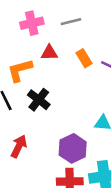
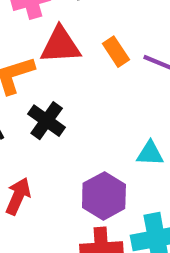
red triangle: (49, 53) -> (60, 45), size x1.5

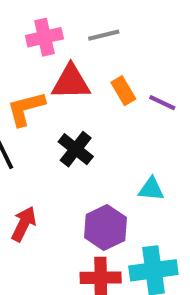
black cross: (47, 121) -> (76, 149), moved

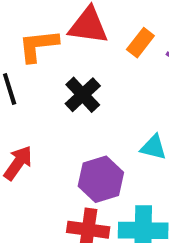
orange rectangle: (123, 91) -> (140, 43), turned 60

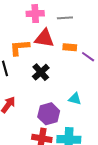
orange rectangle: (140, 43) -> (70, 47), turned 56

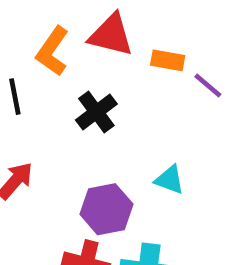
orange L-shape: (20, 47) -> (52, 51), turned -55

